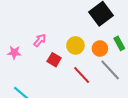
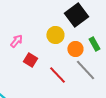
yellow circle: (75, 45) -> (55, 35), moved

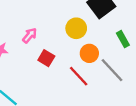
orange circle: (75, 49) -> (89, 53), moved

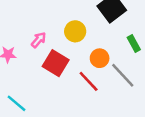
yellow circle: (76, 28) -> (75, 31), moved
red square: (46, 58) -> (56, 63), size x1.5

